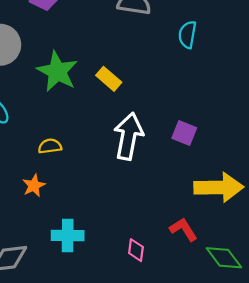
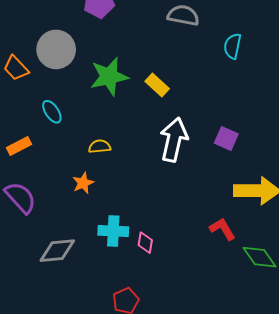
green star: (57, 72) -> (109, 77), turned 30
pink diamond: (136, 250) -> (145, 243), moved

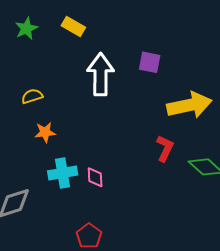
green star: (109, 77) -> (26, 28), size x0.6
orange star: (83, 183) -> (45, 132), moved, turned 30
red L-shape: (222, 229) -> (165, 148), turned 68

